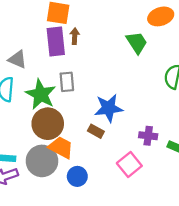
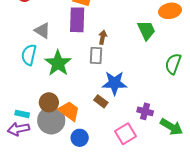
brown arrow: (75, 36) -> (103, 37), moved
gray rectangle: (67, 82) -> (96, 55), moved
brown circle: (48, 124) -> (49, 102), moved, size x0.7

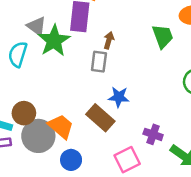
green star: (58, 63) -> (54, 41), moved
blue star: (114, 83) -> (119, 97), size x0.7
brown rectangle: (101, 101) -> (100, 118), size x1.6
brown circle: (49, 102) -> (24, 113), moved

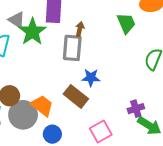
gray rectangle: (99, 62) -> (72, 48), size x1.4
purple cross: (153, 134) -> (136, 109), moved, turned -35

